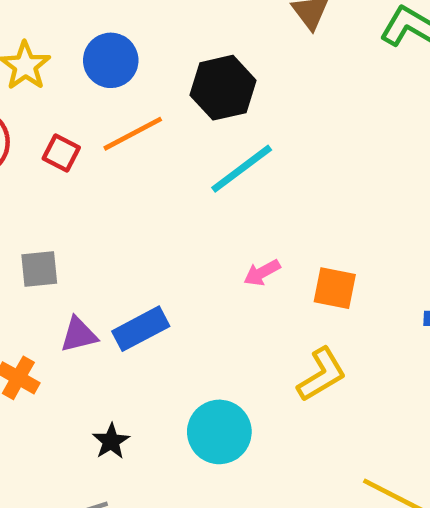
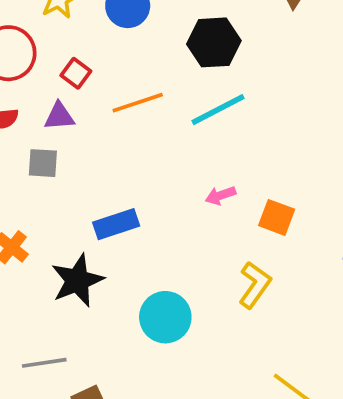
orange line: (133, 134) -> (138, 103), moved
purple triangle: (79, 335) -> (59, 116), moved
yellow L-shape: (322, 375) -> (255, 285), turned -33
black star: (111, 441) -> (77, 280), moved, size x1.8

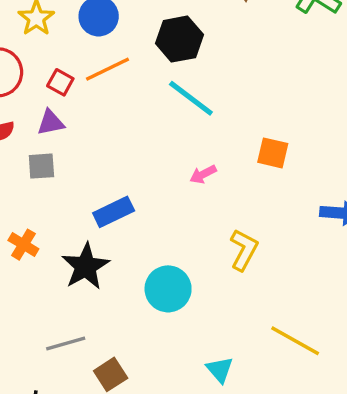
orange line: (138, 103) -> (108, 69), moved
cyan line: (218, 110) -> (191, 98), turned 72
orange square: (277, 217) -> (273, 153), moved

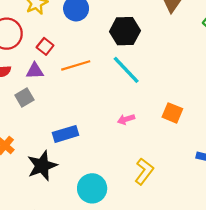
orange line: (108, 69) -> (76, 65), moved
gray square: (41, 166) -> (24, 98), turned -36

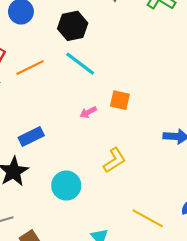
orange square: (172, 113) -> (120, 100), moved
yellow L-shape: (144, 171) -> (114, 160), turned 30

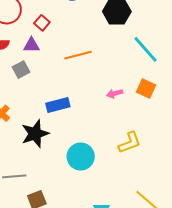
cyan line: (80, 64) -> (146, 49), moved
orange line: (30, 68) -> (78, 55), moved

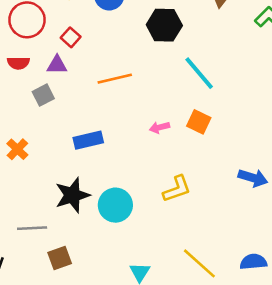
black star: (35, 134) -> (72, 195), moved

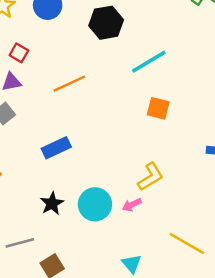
cyan line: (199, 73) -> (149, 62), turned -69
pink arrow: (159, 127) -> (132, 205), moved
black star: (72, 195) -> (52, 203), size x0.7

